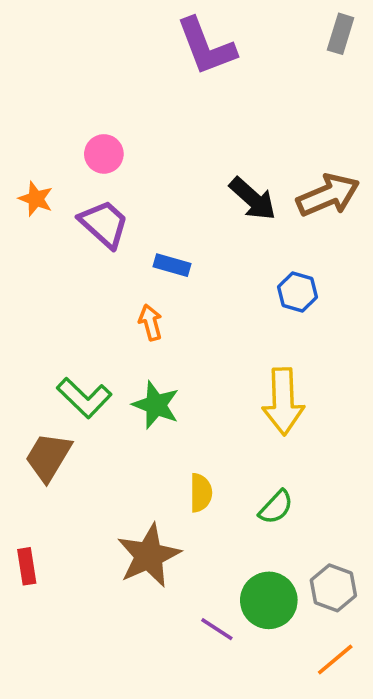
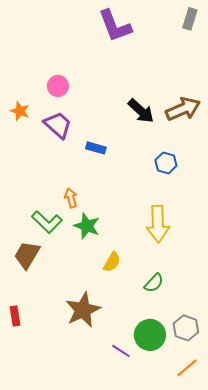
orange arrow: (151, 322) -> (71, 198), moved
yellow semicircle: (201, 493) -> (112, 262), moved, turned 30

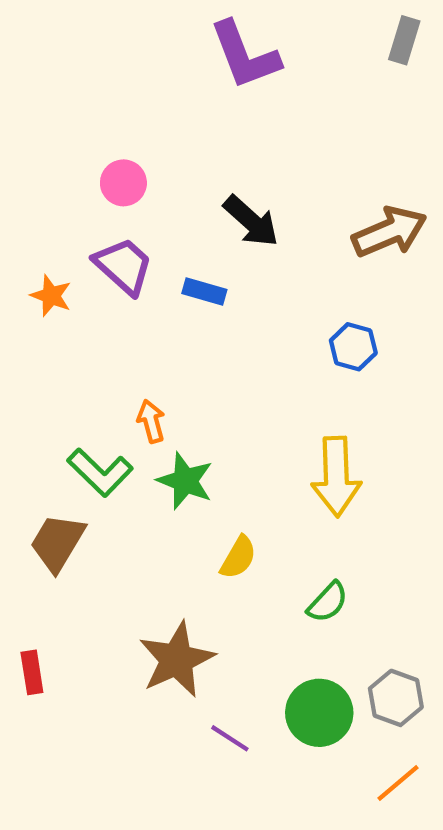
orange star: (20, 111) -> (51, 296), moved
black arrow: (141, 111) -> (251, 221), moved
blue rectangle: (96, 148) -> (204, 291), moved
purple line: (121, 351) -> (230, 738), moved

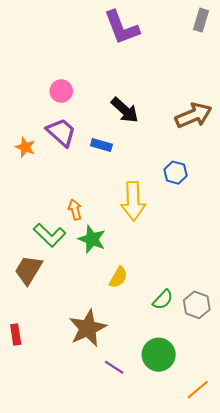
yellow arrow: (336, 477) -> (133, 201), moved
gray hexagon: (396, 698) -> (197, 305), moved

